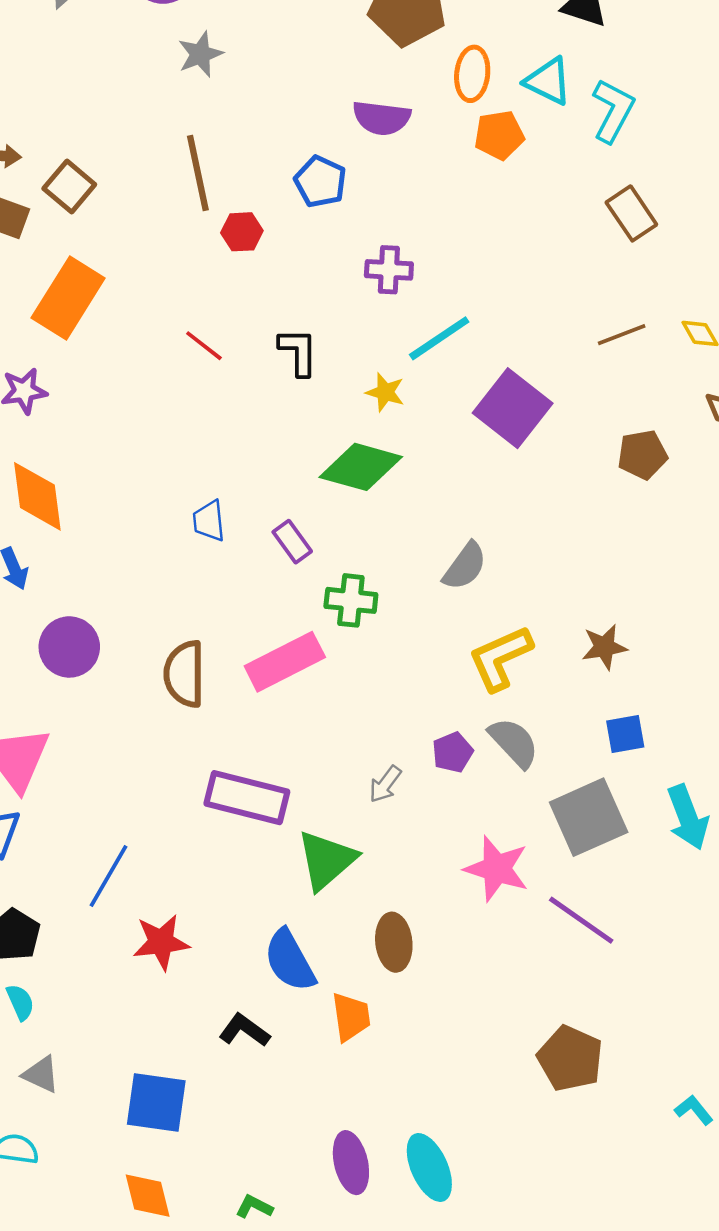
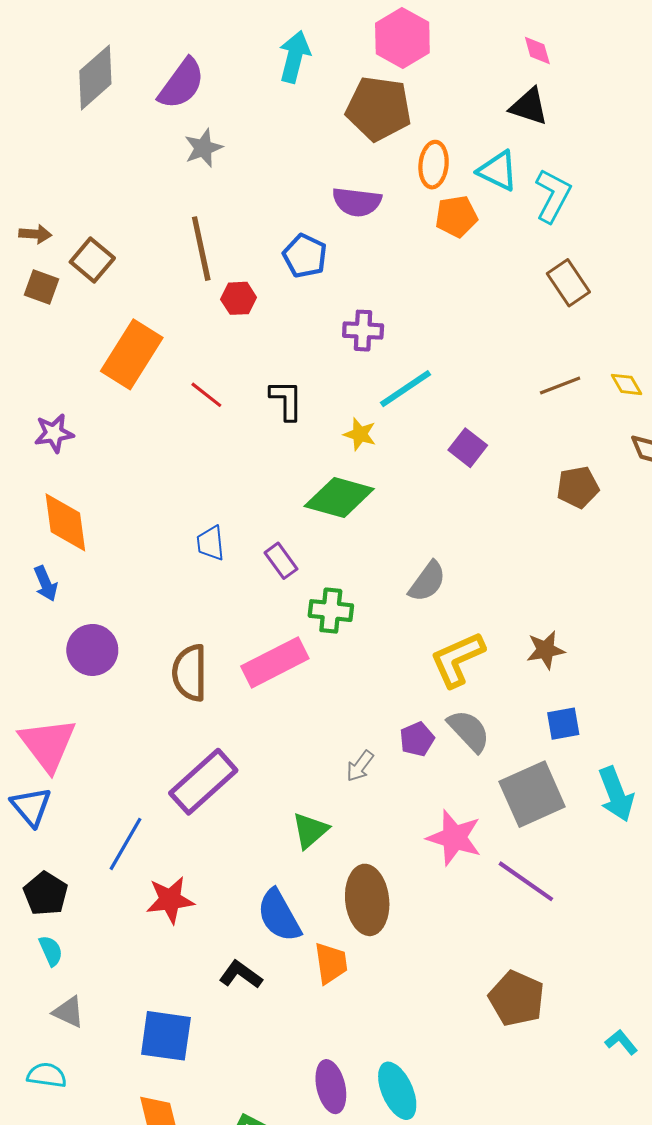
orange rectangle: (68, 298) -> (132, 354), moved
purple square: (513, 408) -> (468, 448), size x0.6
purple rectangle: (247, 798) -> (203, 782), moved, turned -56
green triangle: (326, 860) -> (310, 830), size x0.7
brown ellipse: (394, 942) -> (367, 900), size x1.4

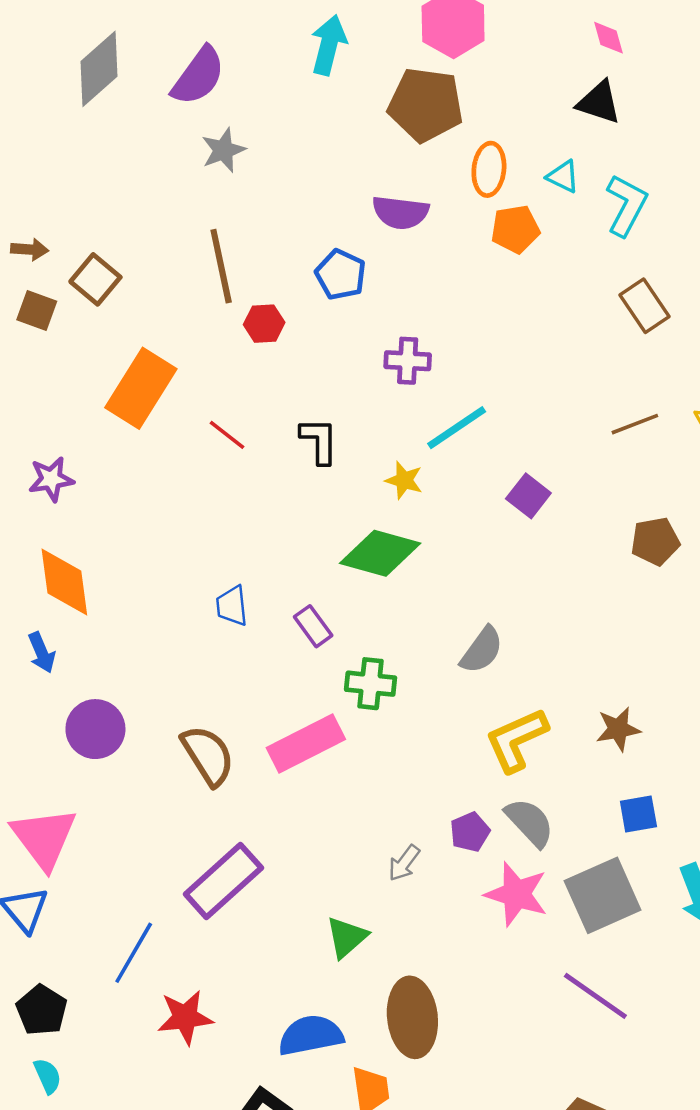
cyan triangle: (498, 171) -> (563, 176), size x0.7
brown semicircle: (190, 673) -> (208, 755), turned 148
pink star: (454, 838) -> (516, 894), moved
blue semicircle: (279, 915) -> (311, 1035), turned 108

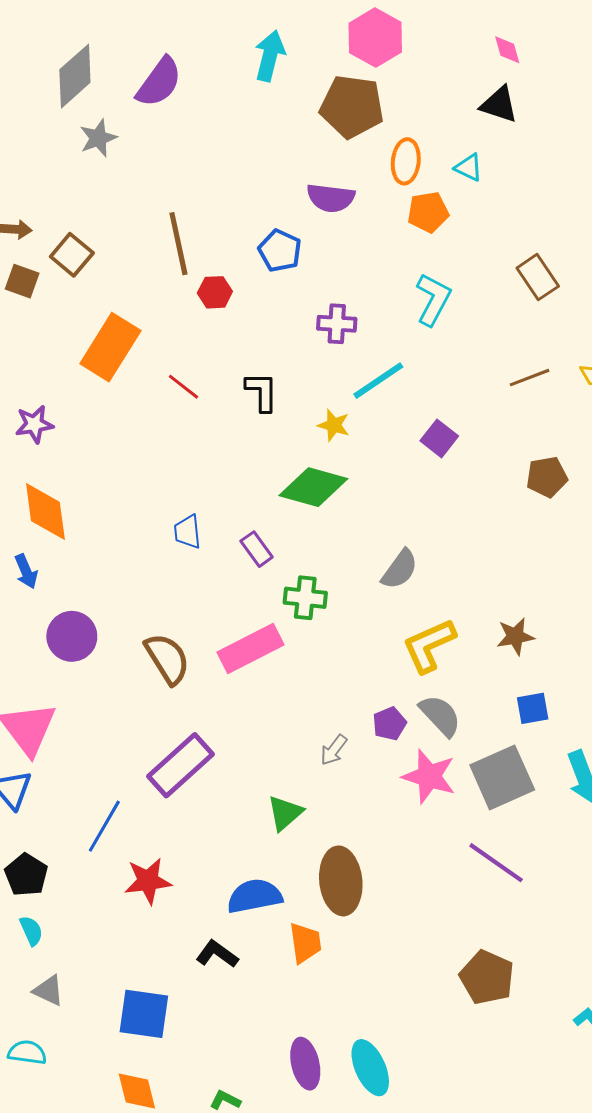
gray star: (223, 150) -> (98, 138), moved
cyan L-shape: (627, 205) -> (433, 299), moved

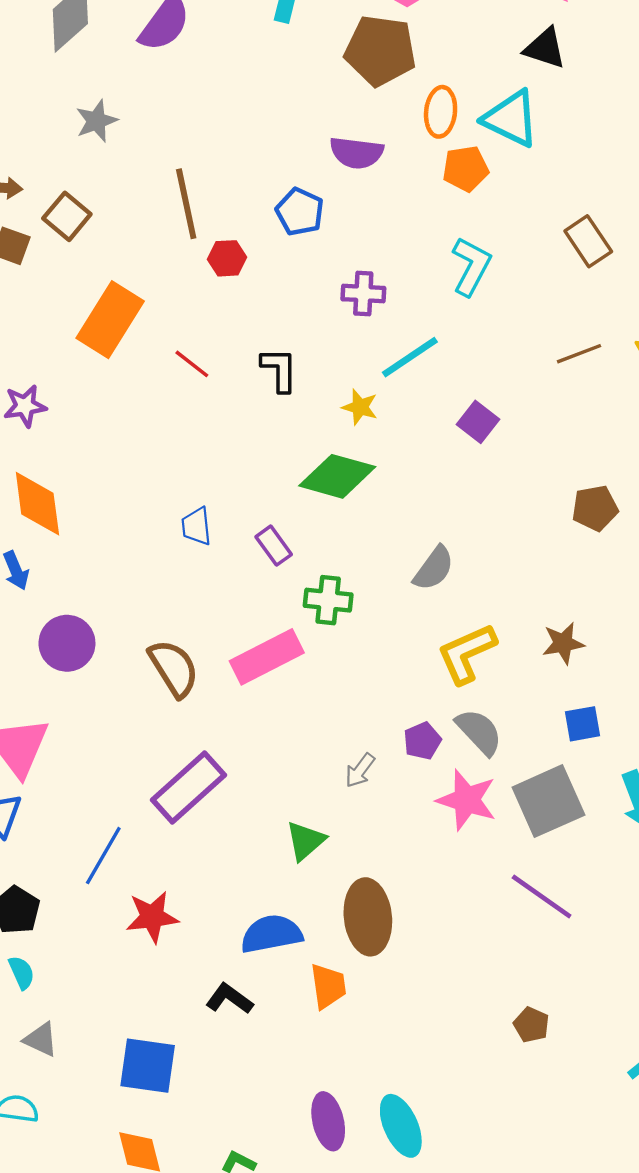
gray star: (98, 138) -> (96, 121), moved
cyan triangle: (469, 167) -> (511, 119), size x1.8
brown pentagon: (547, 477) -> (595, 508), moved
brown pentagon: (487, 977) -> (531, 1025), size x0.6

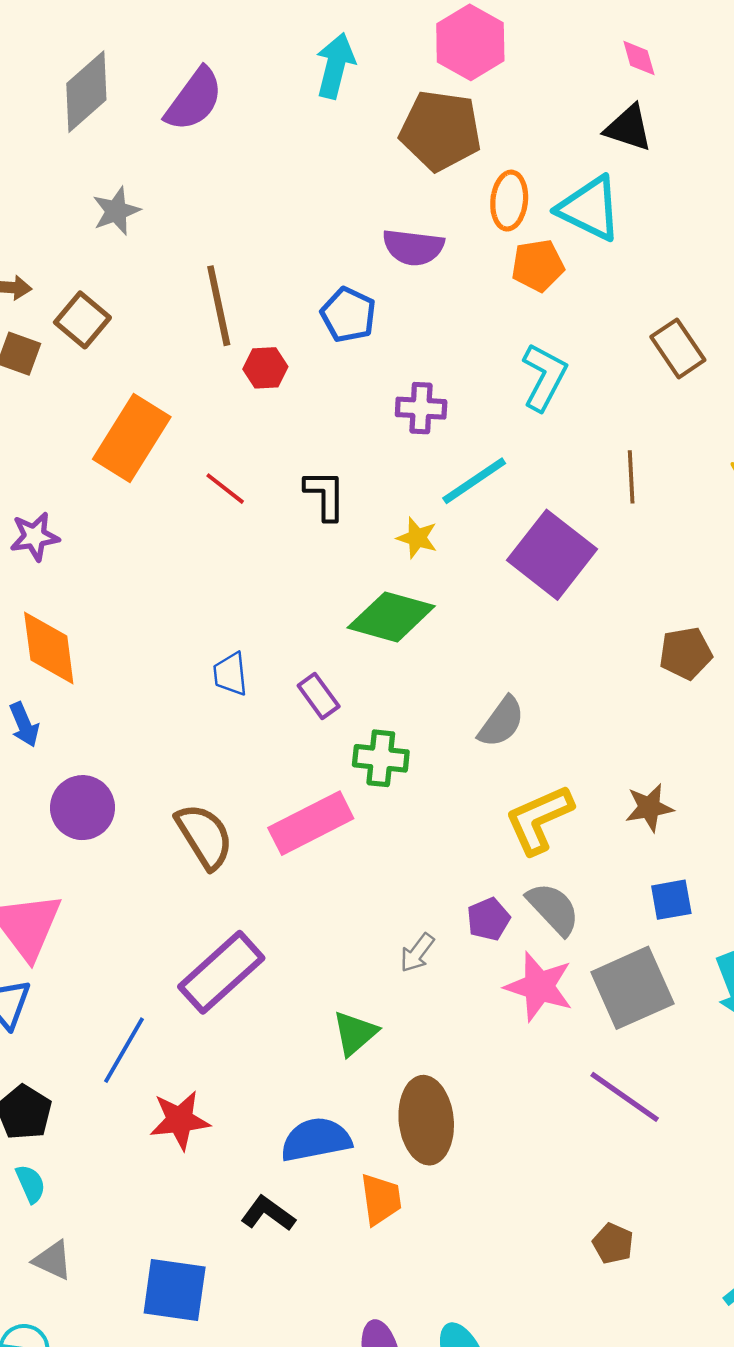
brown line: (579, 354) -> (631, 477), moved, turned -72
purple square: (478, 422) -> (552, 555), size x1.8

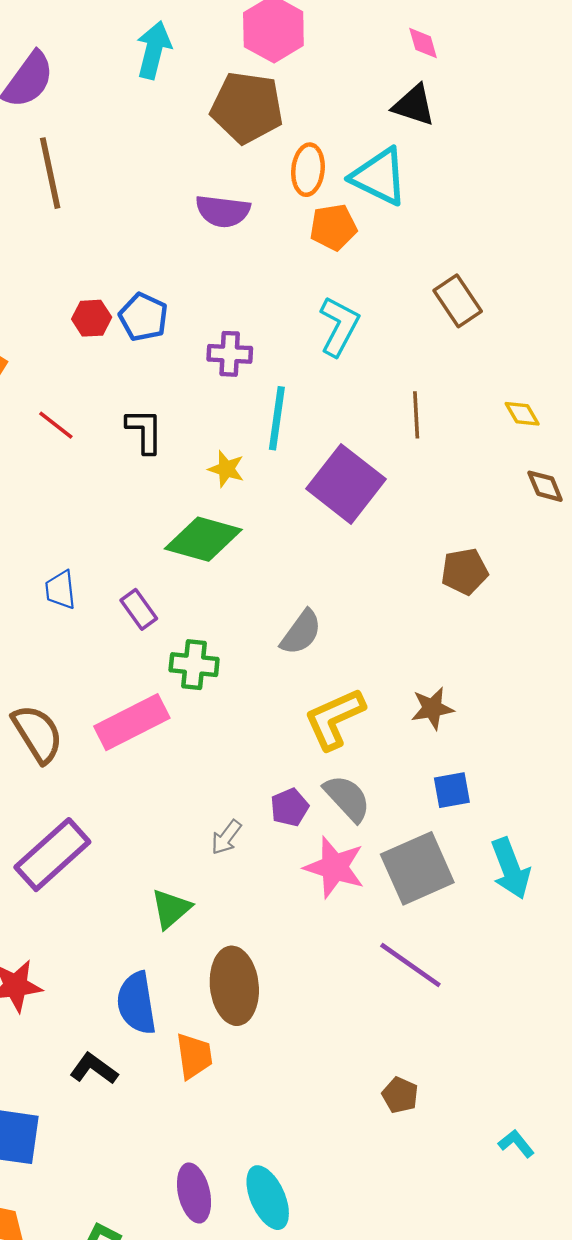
brown line: (219, 306) -> (50, 173), moved
blue pentagon: (348, 315) -> (143, 317), moved
cyan line: (474, 481) -> (277, 418), turned -48
blue semicircle: (316, 1140) -> (136, 1003), turned -88

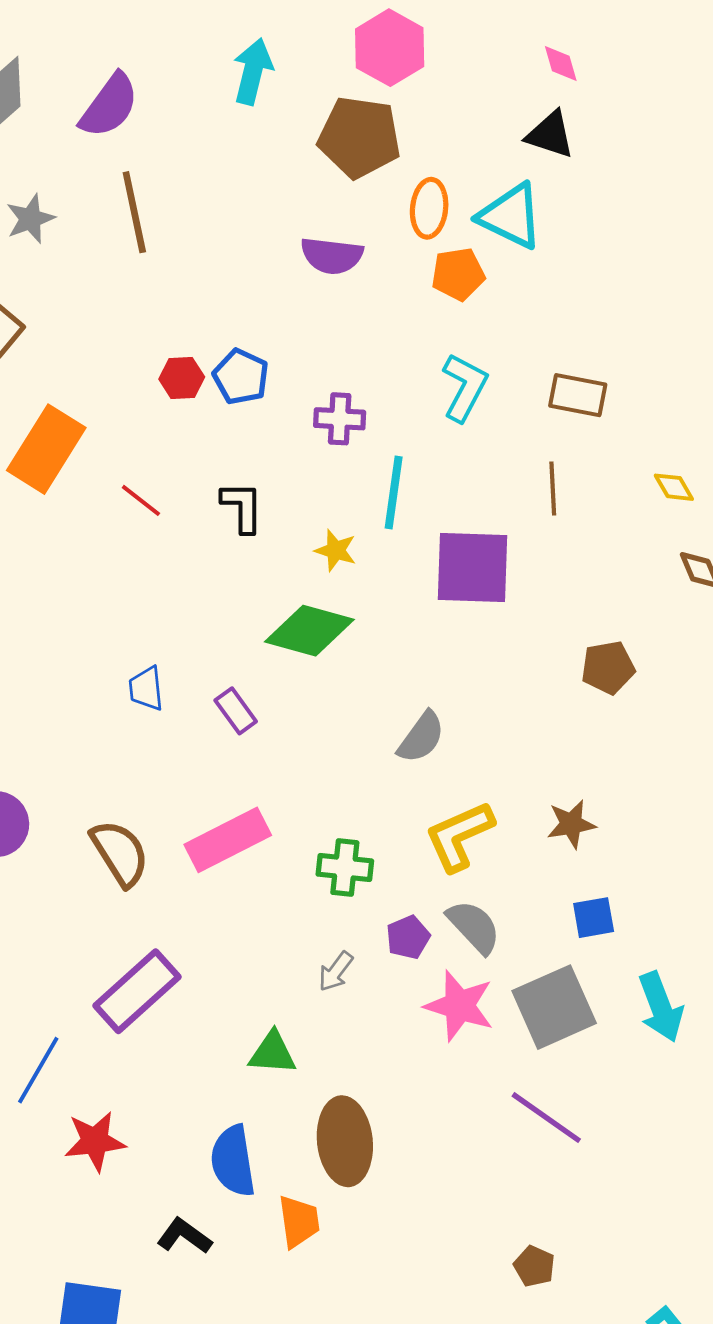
brown rectangle: (458, 301) -> (578, 395), moved, turned -45
purple square: (346, 484) -> (473, 567), turned -36
green cross: (194, 665) -> (345, 868), moved
green triangle: (171, 909) -> (273, 1053), turned 45

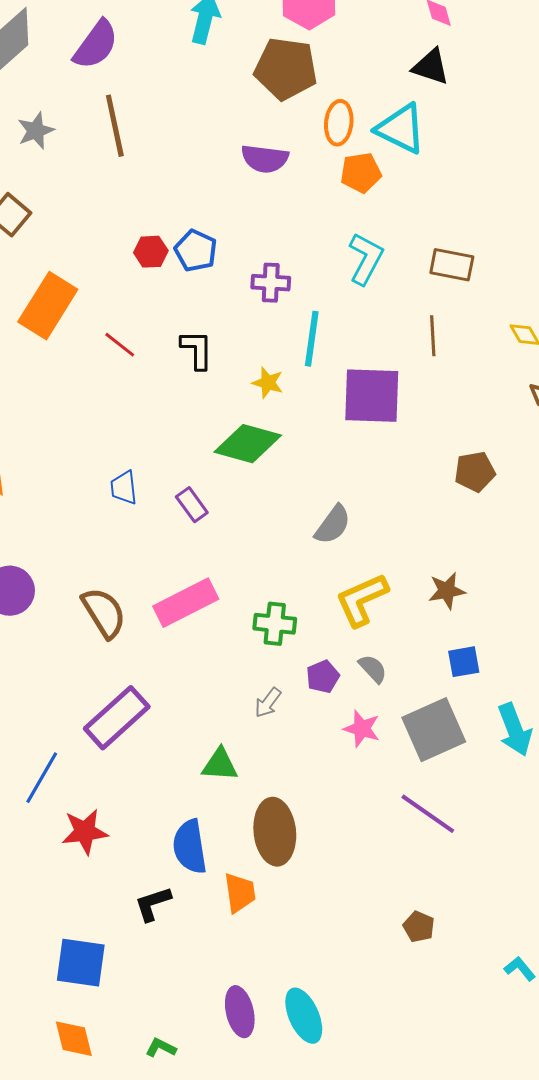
gray semicircle: (474, 927) -> (373, 669), size x0.7
pink star: (459, 1006) -> (362, 729), size x0.7
black L-shape: (184, 1236) -> (153, 904), turned -54

